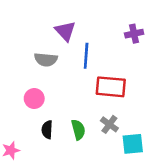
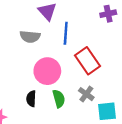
red rectangle: (111, 87) -> (87, 61), turned 50
pink circle: (34, 98) -> (47, 71), moved, size x1.5

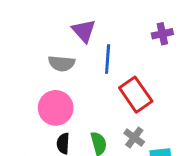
pink circle: (47, 71) -> (56, 108), moved

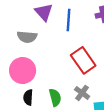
blue line: (108, 59) -> (69, 20), moved

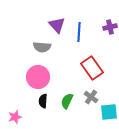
green semicircle: (55, 97) -> (67, 101), turned -140

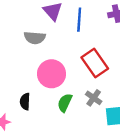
pink circle: (38, 77) -> (52, 74), moved
black semicircle: (43, 101) -> (25, 101), moved

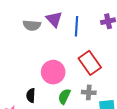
gray semicircle: (35, 38) -> (32, 25), moved
gray cross: (94, 98) -> (89, 92), turned -32

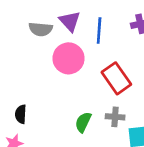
pink circle: (53, 72) -> (69, 58), moved
black semicircle: (31, 95) -> (21, 114), moved

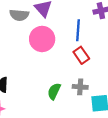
blue line: (99, 30) -> (78, 30), moved
red rectangle: (116, 78) -> (81, 55), size x0.7

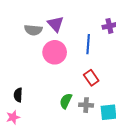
red rectangle: (81, 55) -> (91, 78), moved
gray cross: (80, 87) -> (86, 105), moved

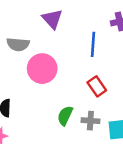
gray semicircle: (33, 30) -> (18, 44), moved
pink circle: (55, 52) -> (42, 69), moved

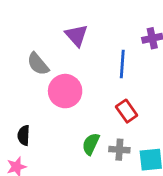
gray semicircle: (18, 44) -> (38, 64), turned 45

